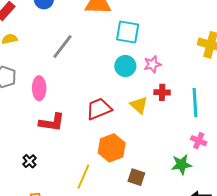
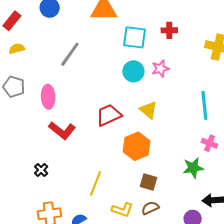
red cross: (162, 92) -> (169, 30), moved
red L-shape: (52, 122) -> (62, 130), turned 32
orange hexagon: (112, 148) -> (137, 146), moved

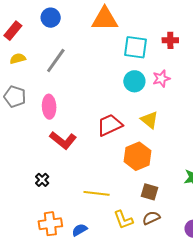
gray line: (70, 54) -> (56, 60), moved
yellow line: (96, 183) -> (97, 193), turned 75
yellow L-shape: (122, 210) -> (123, 220), turned 50

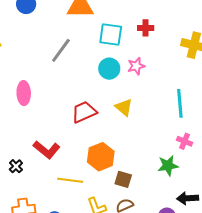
gray line: (56, 60) -> (61, 50), moved
red L-shape: (63, 140) -> (47, 150), moved
orange hexagon: (138, 156) -> (101, 157), moved

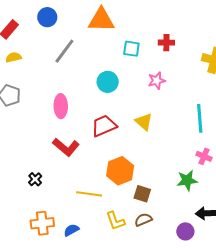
cyan square: (111, 35) -> (131, 49), size x0.7
gray line: (61, 50) -> (64, 51), moved
cyan circle: (109, 69) -> (108, 82), moved
pink ellipse: (24, 93) -> (61, 106), moved
red L-shape: (47, 150) -> (66, 147), moved

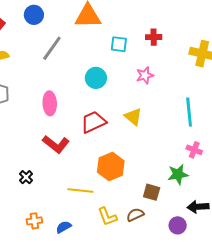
brown square: (142, 194) -> (152, 192), moved
orange cross: (42, 223) -> (34, 221), size x0.7

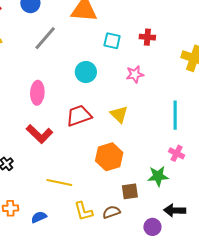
orange hexagon: (111, 166) -> (109, 157), moved
brown square: (152, 192) -> (130, 191), turned -30

